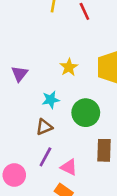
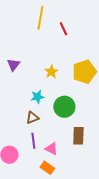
purple triangle: (19, 74) -> (13, 65), moved
purple line: (45, 157) -> (33, 141), turned -35

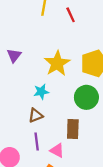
yellow star: (51, 72) -> (57, 63), size x1.6
green circle: (64, 107) -> (86, 97), moved
brown rectangle: (78, 136) -> (73, 129), moved

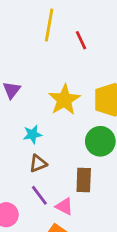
cyan star: (41, 92) -> (32, 134), moved
purple line: (37, 141) -> (39, 195), turned -30

